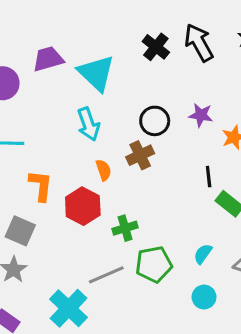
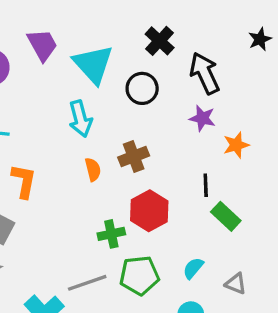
black arrow: (199, 43) -> (205, 73), moved
purple trapezoid: (48, 59) -> (42, 45), turned 72
black circle: (155, 121) -> (142, 88), moved
red hexagon: (83, 206) -> (149, 211), moved

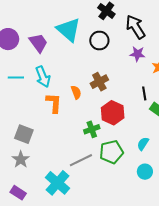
purple trapezoid: (42, 45) -> (38, 43), moved
cyan arrow: (80, 119) -> (43, 77), moved
orange L-shape: (24, 181) -> (54, 103), moved

